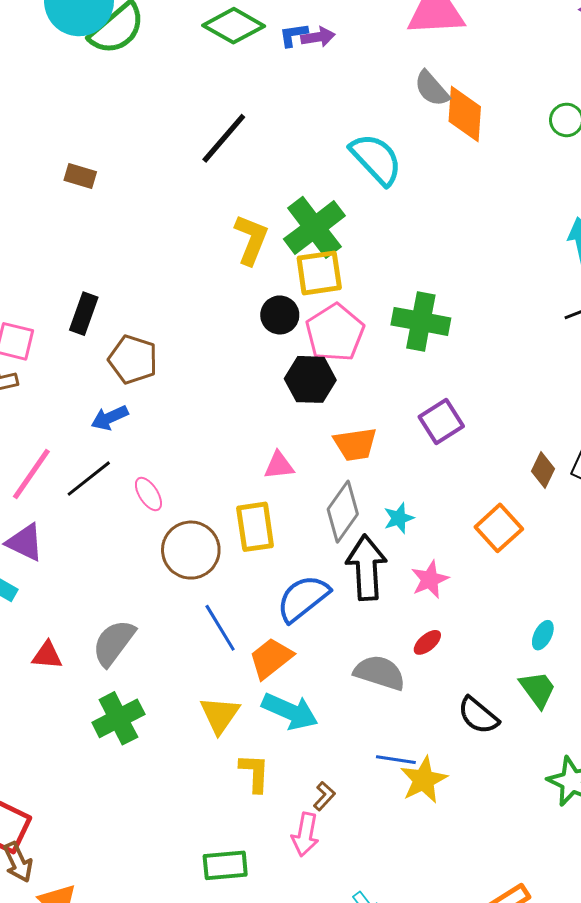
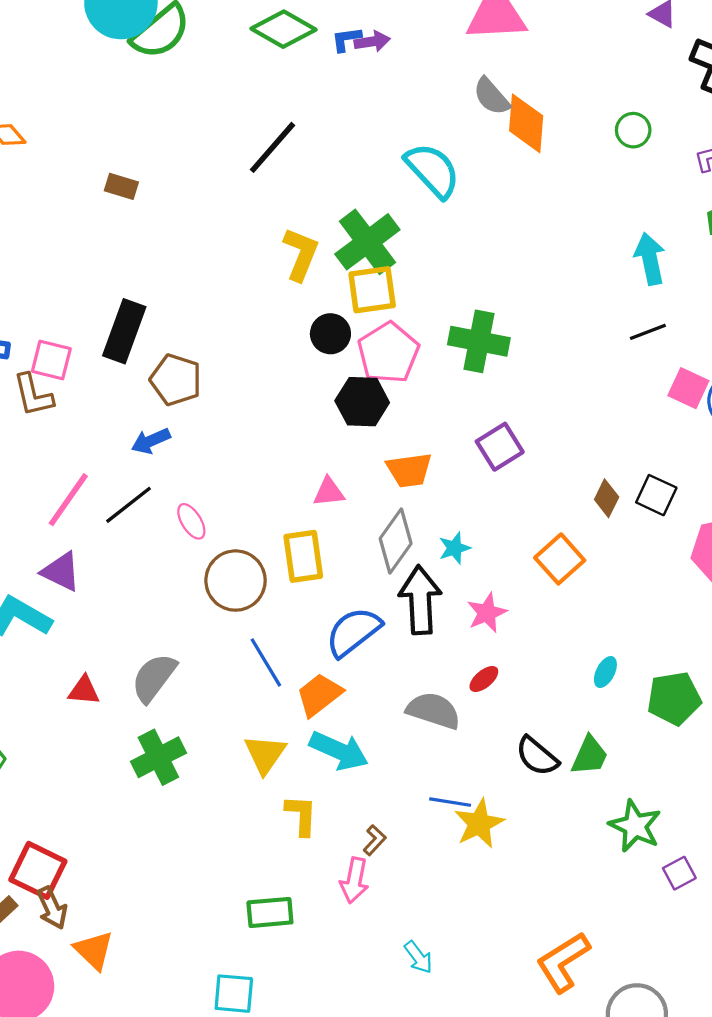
black rectangle: (84, 314) -> (124, 331), size x1.4
green trapezoid: (538, 689) -> (590, 756), moved, turned 60

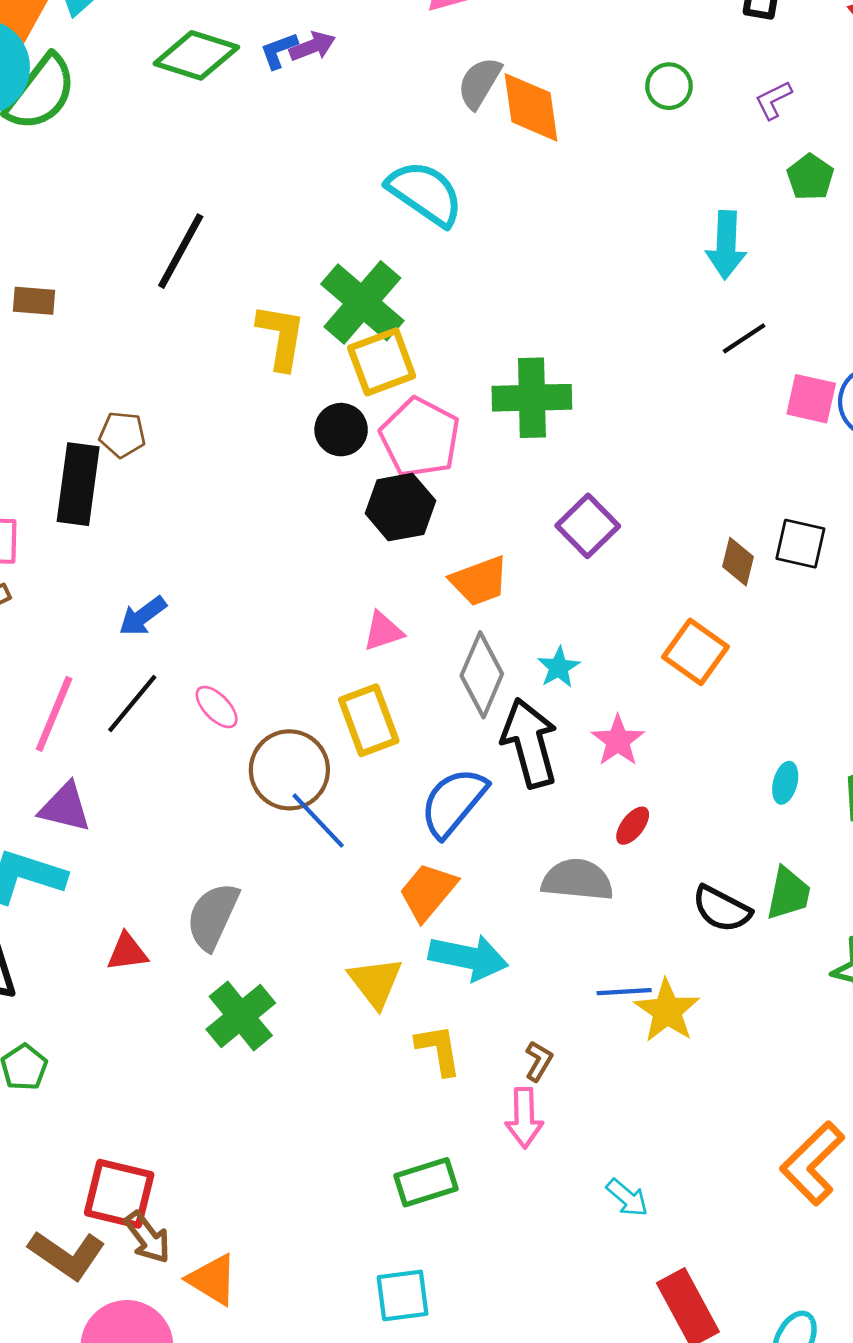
gray semicircle: (491, 96) -> (479, 83), turned 84
black line: (273, 147) -> (181, 251), moved
cyan arrow: (650, 259) -> (726, 245), turned -153
brown pentagon: (176, 380) -> (122, 435), moved, size x0.7
blue line: (266, 662) -> (318, 821), moved

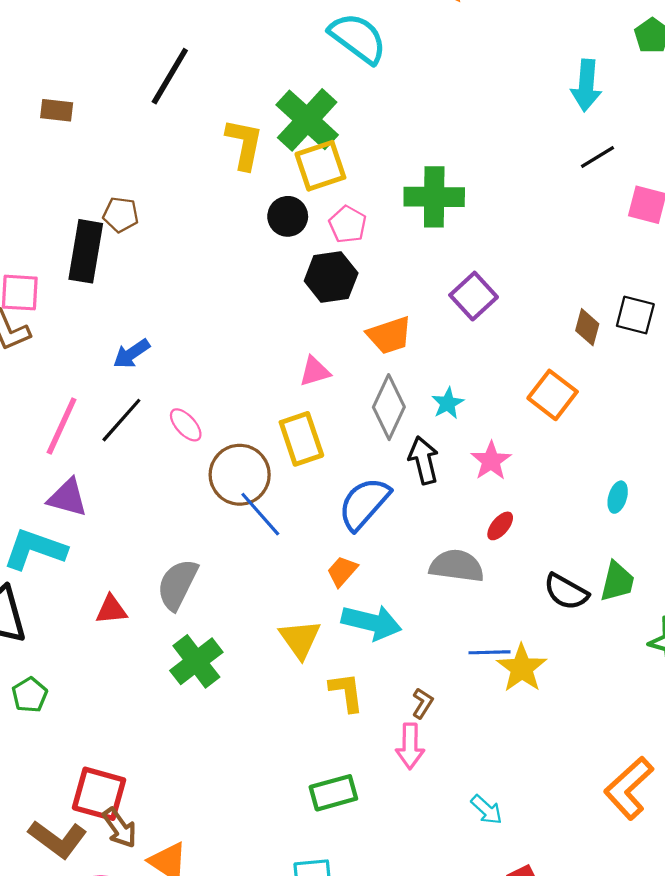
pink pentagon: (420, 437) -> (348, 224), size x0.6
black arrow: (530, 743) -> (424, 460), size x0.7
orange trapezoid: (428, 892) -> (342, 571), size x0.7

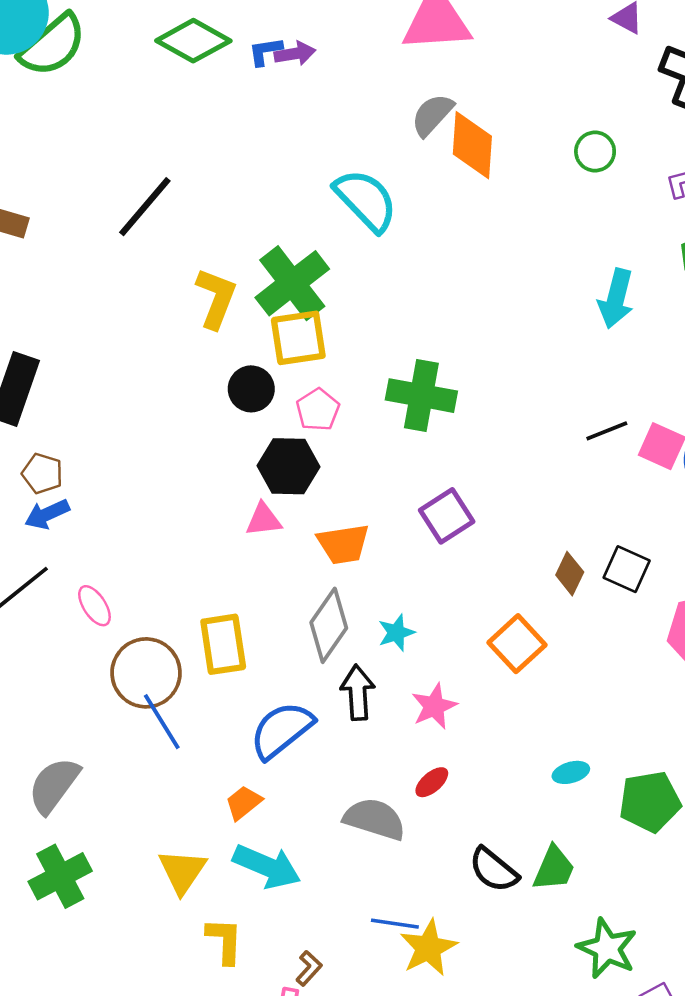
black line: (598, 157) -> (607, 431), moved
brown pentagon: (121, 215) -> (42, 473), moved
pink triangle: (315, 371) -> (264, 520), moved
cyan ellipse: (618, 497) -> (571, 772), turned 48

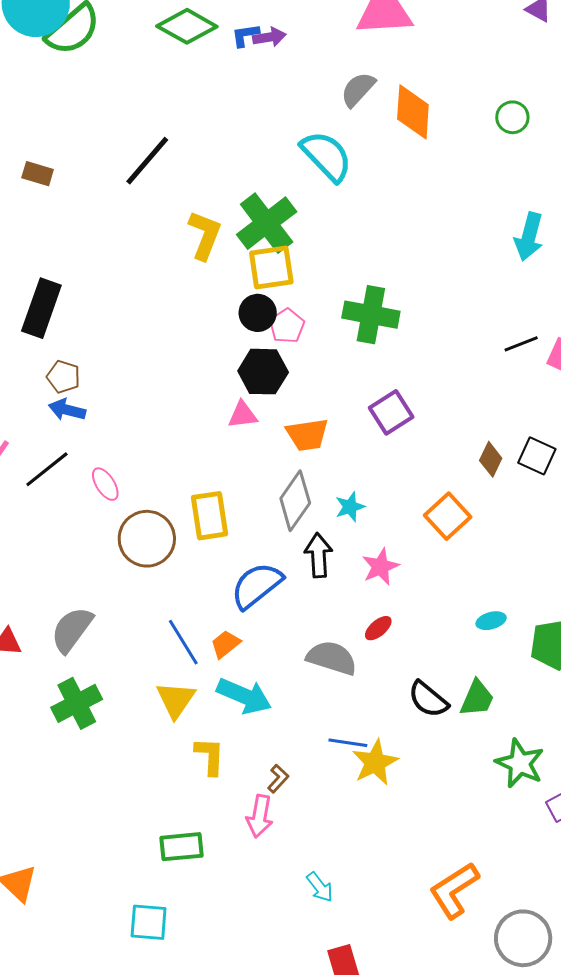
gray semicircle: (432, 115) -> (358, 89), moved
black circle: (251, 389) -> (258, 313), moved
blue arrow: (47, 514) -> (67, 410), turned 39
blue line: (162, 722) -> (183, 642), moved

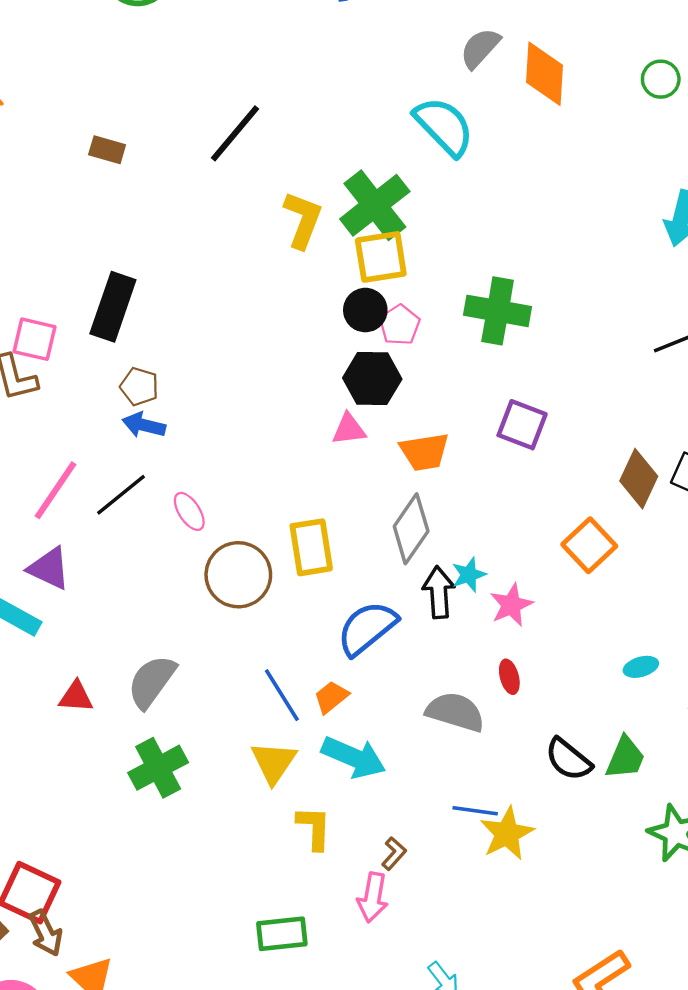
purple square: (391, 412) -> (522, 425), turned -36
brown diamond: (491, 459) -> (639, 479), size x1.4
cyan star: (350, 507) -> (469, 575), moved
red ellipse: (378, 628) -> (509, 677), turned -64

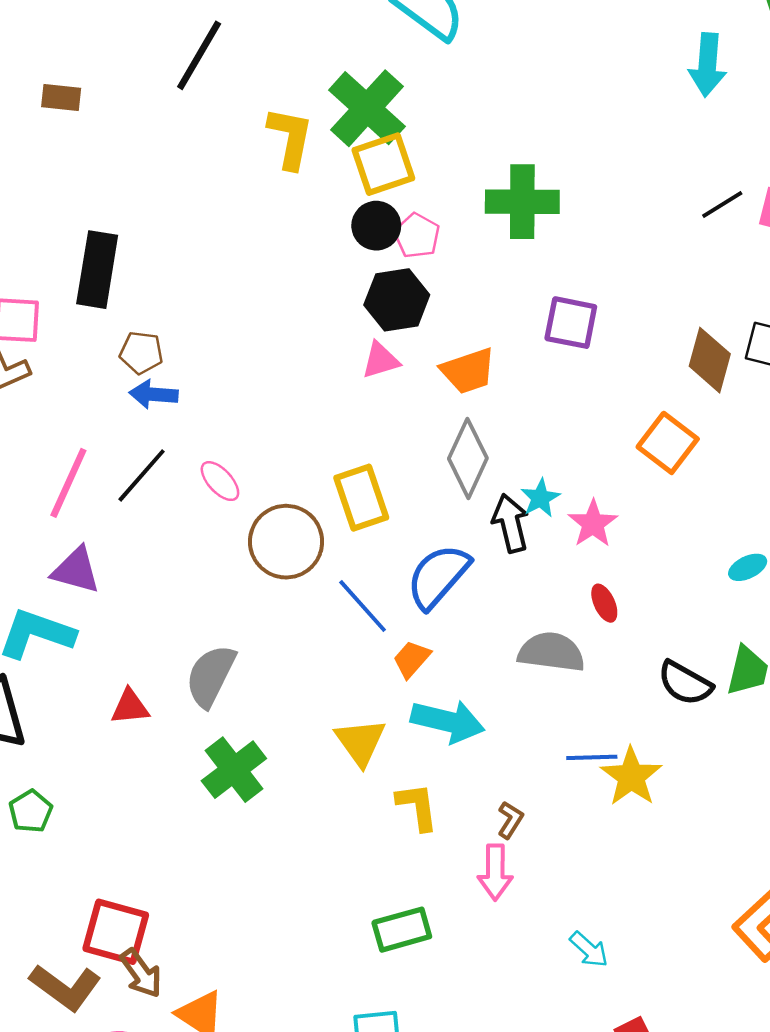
blue line: (282, 695) -> (363, 606), moved

